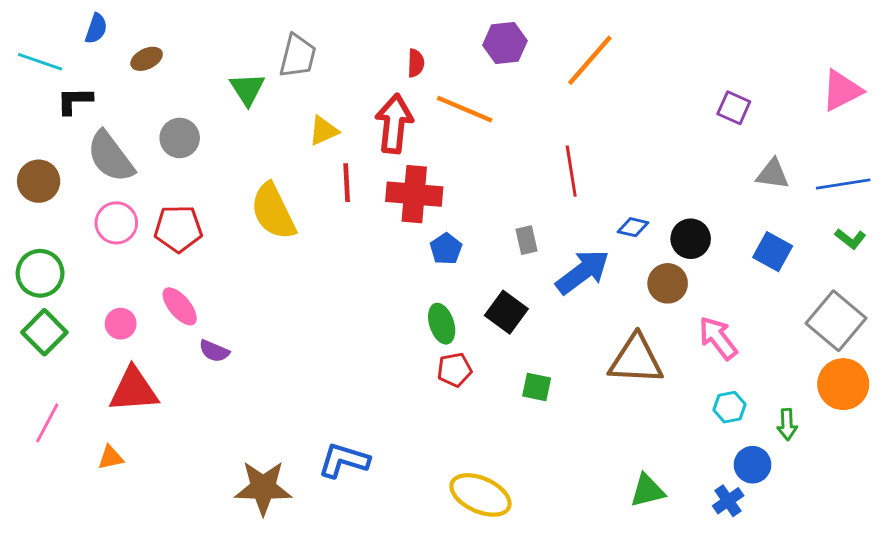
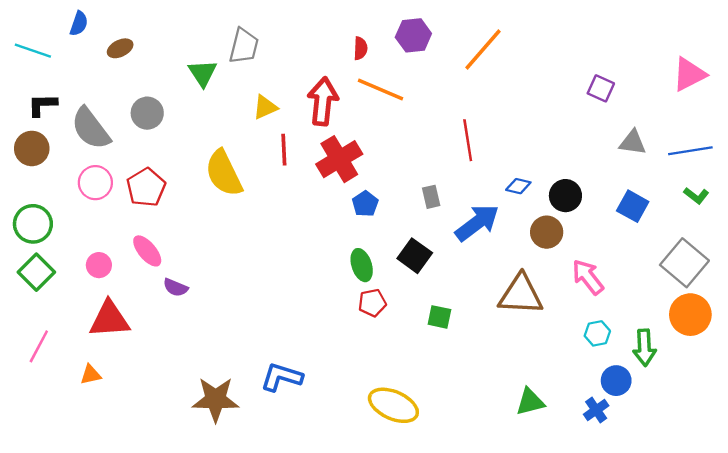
red semicircle: (416, 63) -> (360, 48), moved
black L-shape: (75, 101) -> (42, 105), moved
red cross: (414, 194) -> (339, 159), turned -36
red pentagon: (178, 229) -> (146, 187), turned -30
green arrow: (787, 424) -> (644, 348), size x1.4

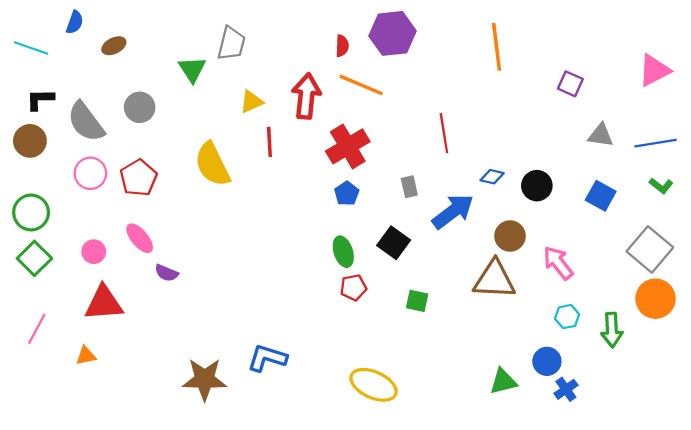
purple hexagon: (413, 35) -> (392, 33), size x1.4
orange line: (483, 49) -> (497, 47), moved, turned -48
red cross: (339, 159) -> (348, 146), moved
brown circle: (547, 232) -> (510, 236), moved
blue circle: (616, 381) -> (547, 361), moved

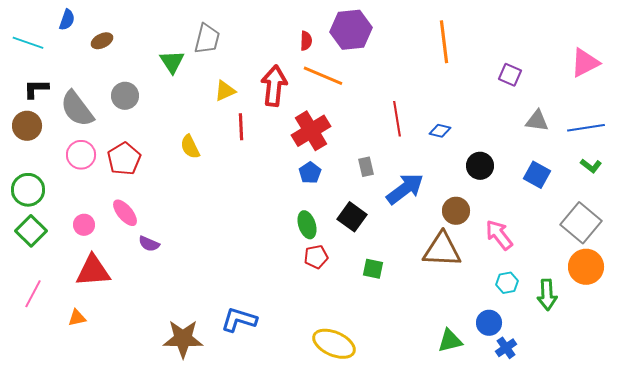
yellow semicircle: (212, 164) -> (190, 147), size x0.6
blue diamond: (492, 177) -> (440, 131), moved

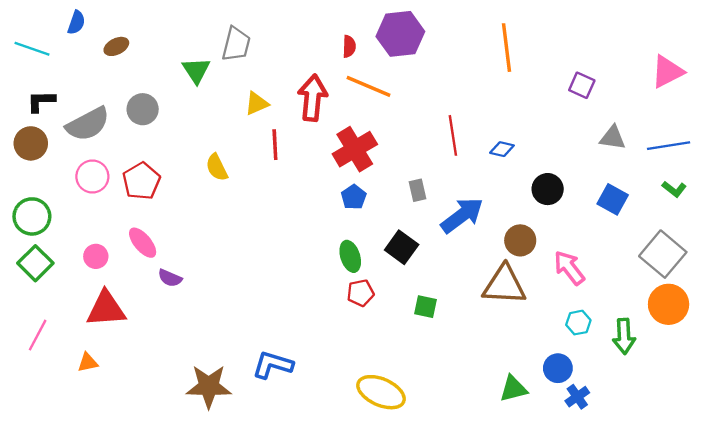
gray semicircle: (77, 109) -> (88, 124), turned -81

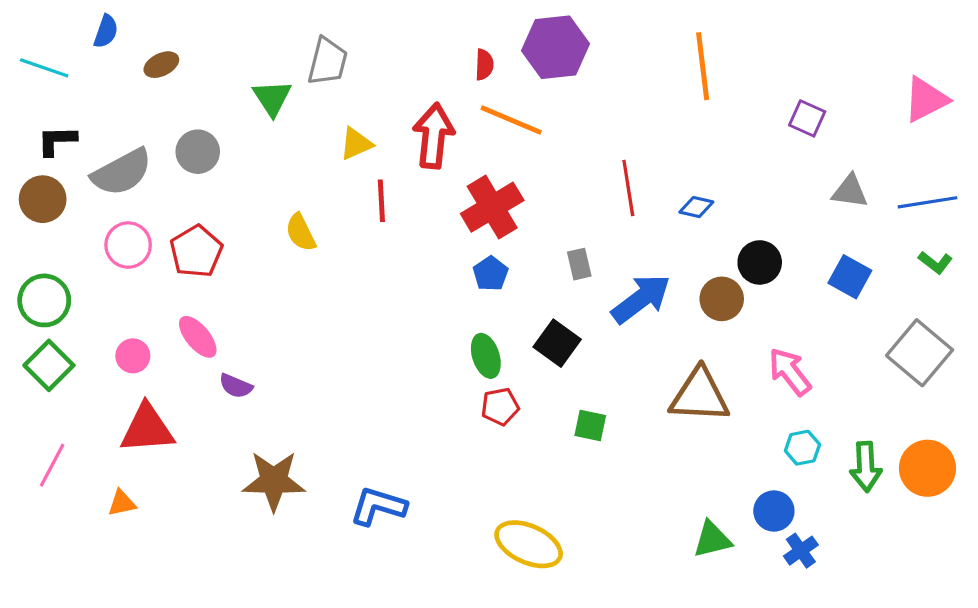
brown circle: (520, 240) -> (722, 299), moved
orange circle: (669, 304) -> (927, 468), moved
brown star: (209, 386) -> (274, 481), moved

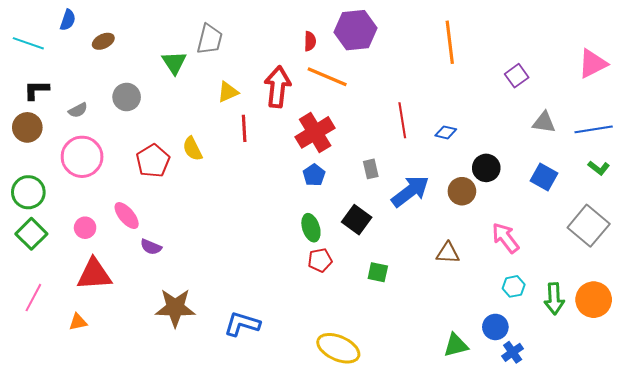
purple square: (807, 118) -> (517, 76), turned 30
gray semicircle: (122, 172) -> (78, 110), size x0.5
pink circle: (128, 245) -> (82, 157), size x1.4
red pentagon: (196, 251) -> (153, 161), moved
brown triangle: (700, 395) -> (448, 253), size x0.6

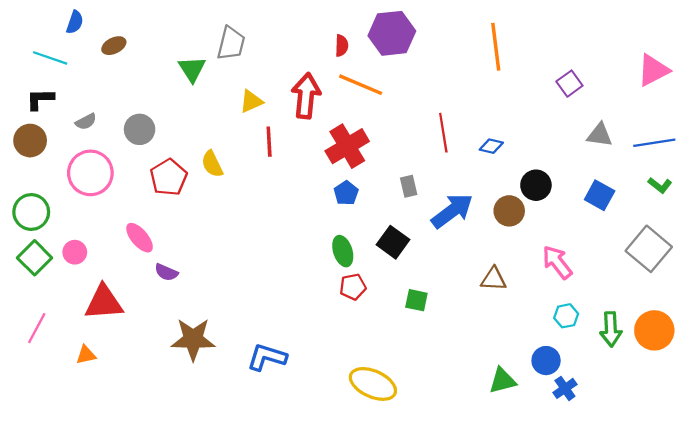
cyan line: (28, 43) -> (50, 58), moved
gray circle: (127, 97) -> (140, 129), moved
pink circle: (85, 228) -> (75, 252), moved

